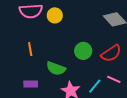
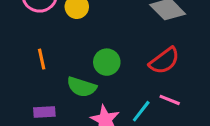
green circle: (83, 51) -> (107, 62), moved

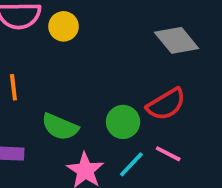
green circle: (107, 62) -> (123, 122), moved

